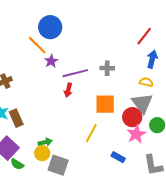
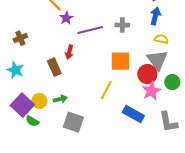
blue arrow: (152, 59) -> (155, 16), moved
red arrow: (68, 90) -> (69, 52), moved
brown rectangle: (16, 118) -> (54, 67), moved
yellow circle: (42, 153) -> (39, 101), moved
blue rectangle: (118, 157) -> (133, 114), size x1.5

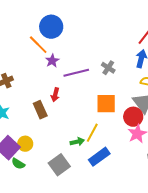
gray cross: (122, 25) -> (108, 68), turned 32
green arrow: (60, 99) -> (77, 142), moved
blue rectangle: (133, 114) -> (99, 157), moved, turned -65
gray square: (73, 122) -> (59, 165), turned 35

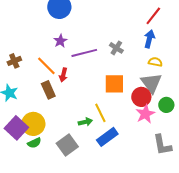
orange line: (38, 45) -> (46, 66), moved
yellow line: (92, 133) -> (100, 113), turned -54
yellow circle: (25, 144) -> (33, 124), size x1.5
green semicircle: (18, 164) -> (34, 143), moved, turned -56

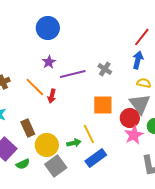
brown rectangle: (48, 90) -> (28, 128), moved
yellow circle: (33, 124) -> (47, 145), moved

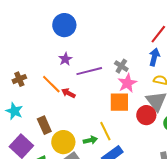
red arrow: (52, 96) -> (68, 93), turned 104
pink star: (134, 135) -> (127, 83), moved

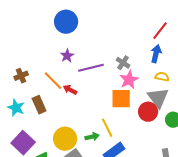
brown rectangle: (44, 125) -> (39, 105), moved

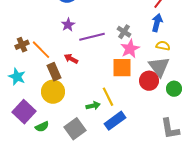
orange line: (53, 81) -> (41, 50), moved
brown rectangle: (39, 105) -> (54, 72), moved
yellow circle: (65, 139) -> (53, 92), moved

